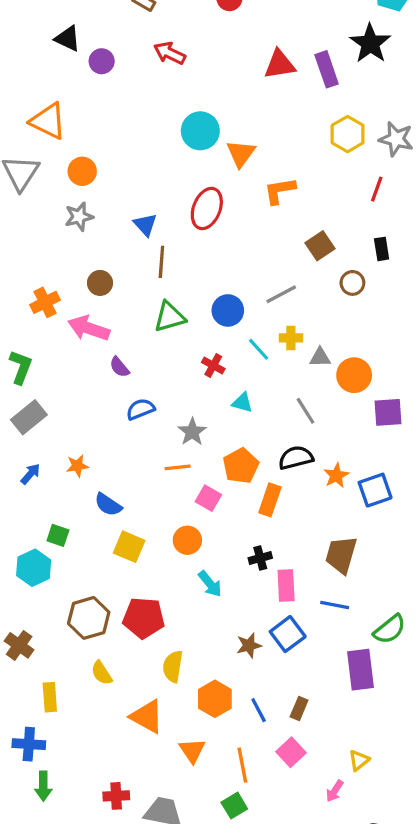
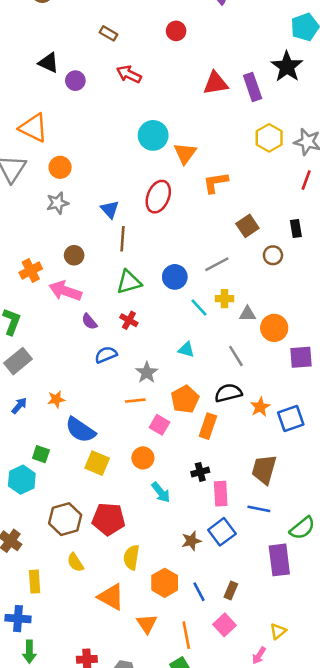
red line: (377, 189) -> (306, 180), moved
red cross: (213, 365) -> (129, 320), moved
blue semicircle: (108, 505) -> (80, 430), size x1.4

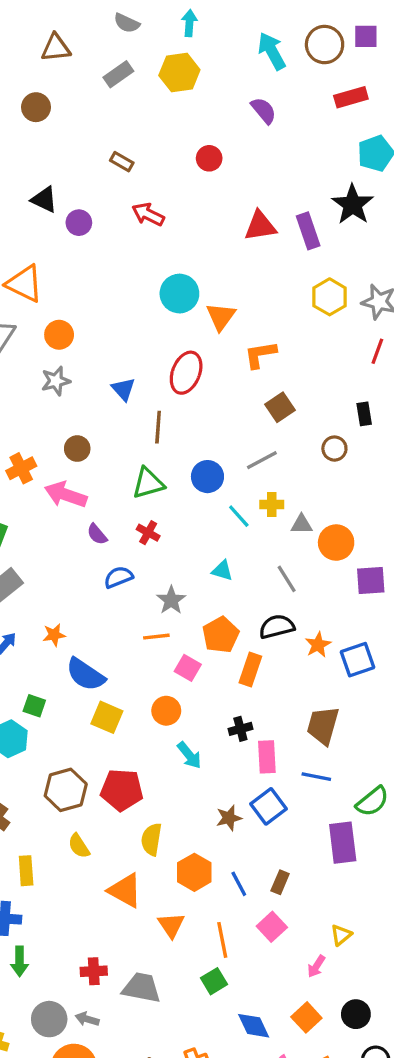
brown square: (247, 226) -> (280, 407), moved
brown line: (123, 239) -> (158, 427), moved

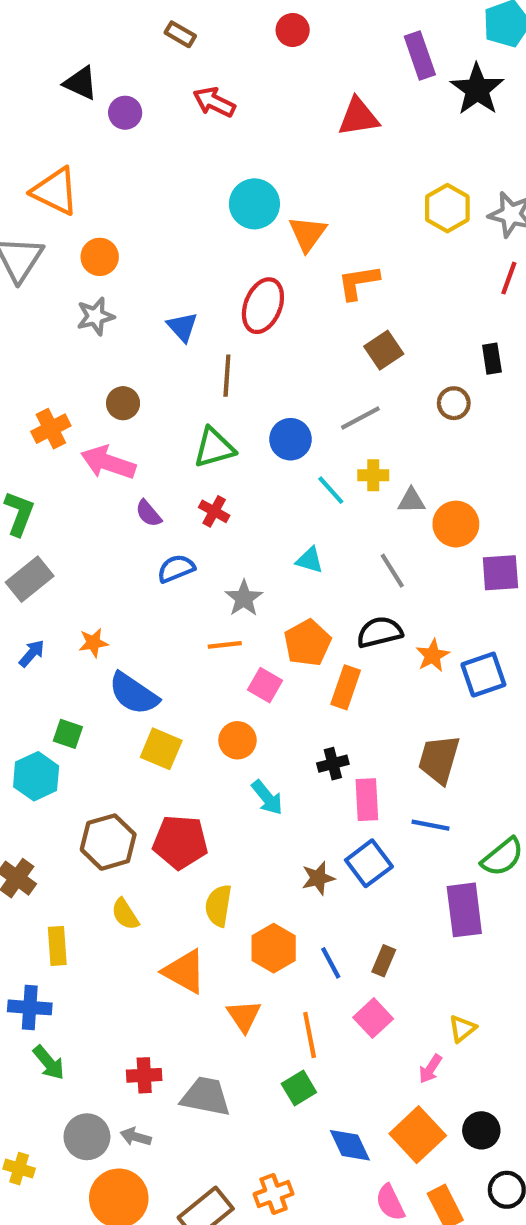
purple rectangle: (308, 231) -> (420, 55), moved
green arrow: (20, 961) -> (49, 1063), turned -40
orange square: (306, 1017) -> (418, 1135), size x1.4

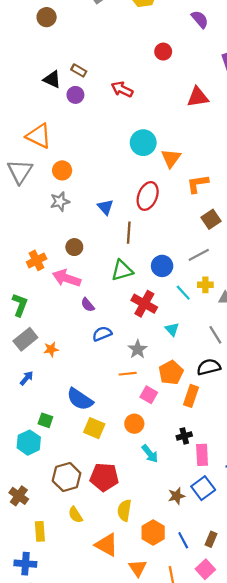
brown rectangle: (180, 34) -> (79, 70), moved
red cross: (214, 511) -> (144, 304), moved, size x1.6
cyan triangle: (310, 560) -> (172, 329), turned 32
orange star: (93, 643) -> (51, 349), moved

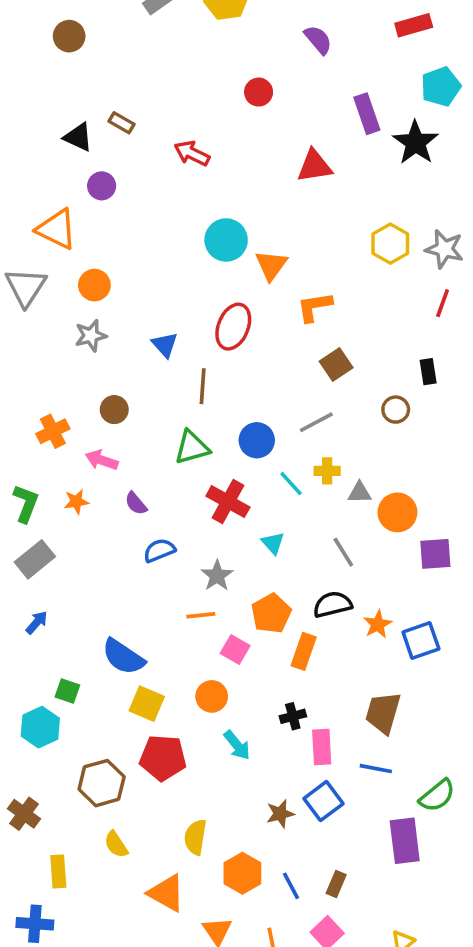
purple circle: (75, 95) -> (102, 186), moved
pink arrow: (67, 278) -> (102, 460), size x0.7
orange star: (51, 349) -> (76, 502), moved
red pentagon: (104, 477) -> (163, 758), moved

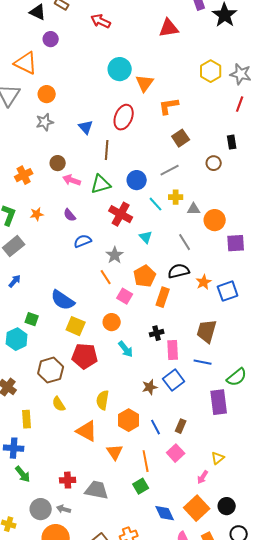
pink arrow: (102, 460) -> (72, 180), moved
orange line: (201, 615) -> (106, 277), turned 63

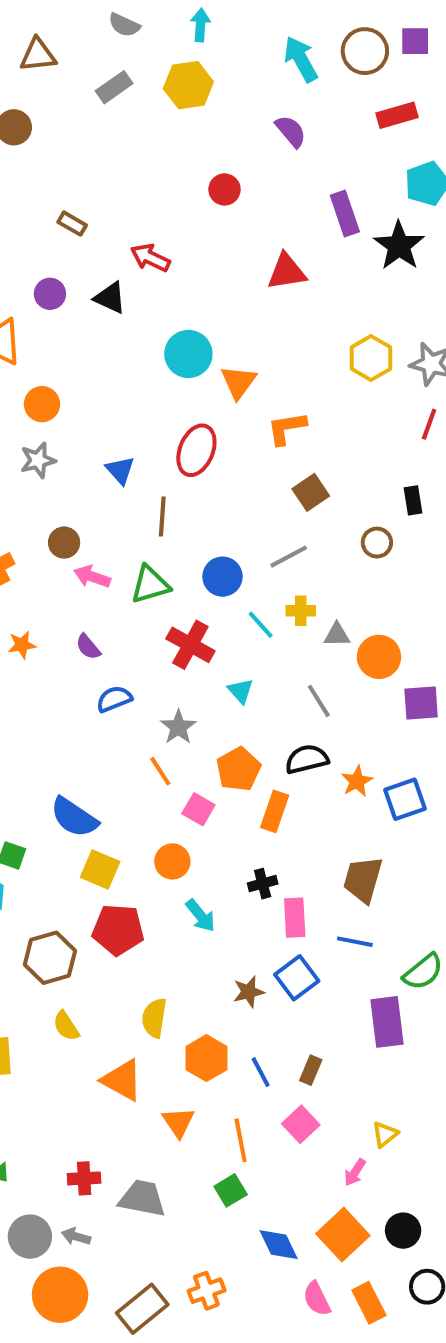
black triangle: (38, 12) -> (110, 298), moved

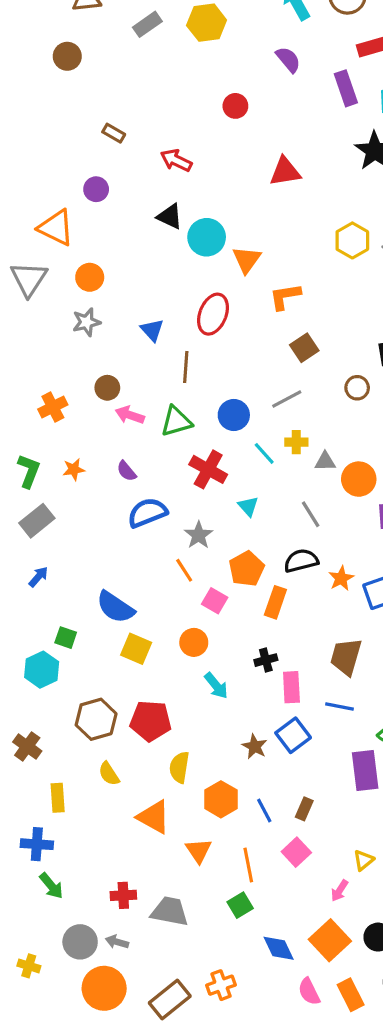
purple rectangle: (345, 214) -> (346, 88), moved
black triangle: (110, 298) -> (170, 216), moved
blue semicircle: (114, 699) -> (147, 513), size x1.4
red pentagon: (118, 930) -> (151, 721), moved
brown star: (249, 992) -> (255, 746), turned -30

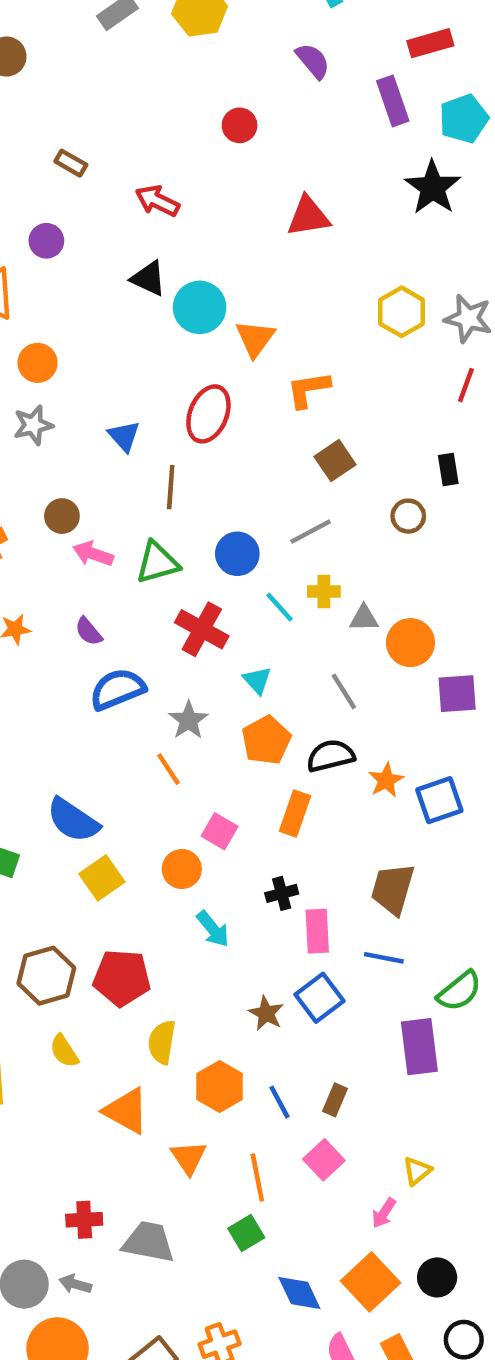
orange pentagon: (247, 569) -> (266, 740), moved
pink square: (215, 601) -> (220, 831), moved
yellow square: (136, 649) -> (102, 878), turned 32

